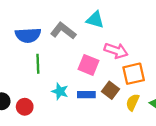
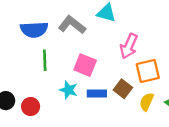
pink arrow: (116, 51) -> (129, 46), turned 95
pink square: (89, 65) -> (85, 65), moved

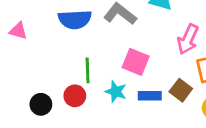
green line: (45, 60) -> (88, 70), moved
red circle: (31, 107) -> (75, 96), moved

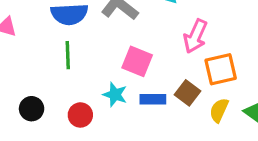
green line: (88, 70) -> (68, 55), moved
red circle: (75, 96) -> (80, 115), moved

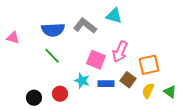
pink arrow: (195, 36) -> (120, 52), moved
green line: (68, 55) -> (52, 56), turned -42
black circle: (32, 109) -> (34, 98), moved

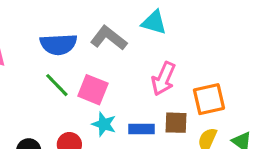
pink square: (96, 60) -> (93, 90), moved
brown square: (128, 80) -> (176, 123), turned -35

